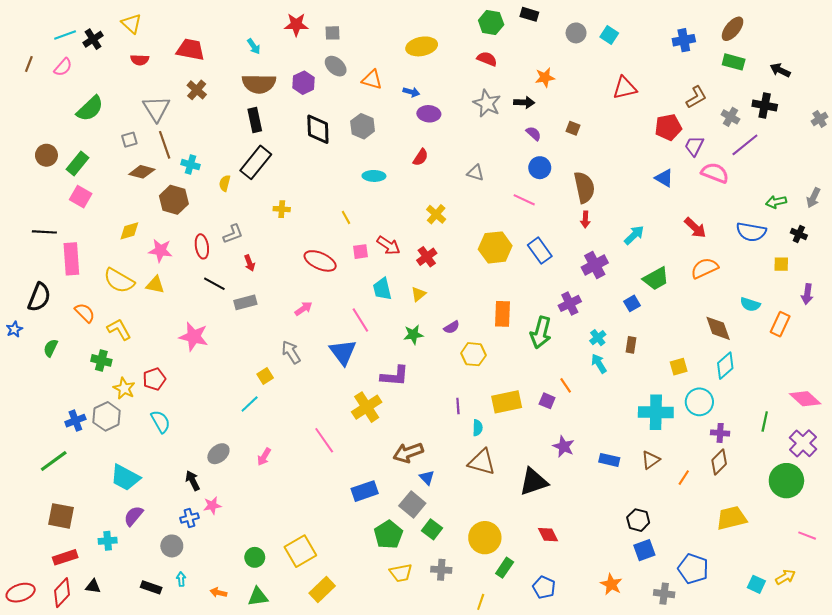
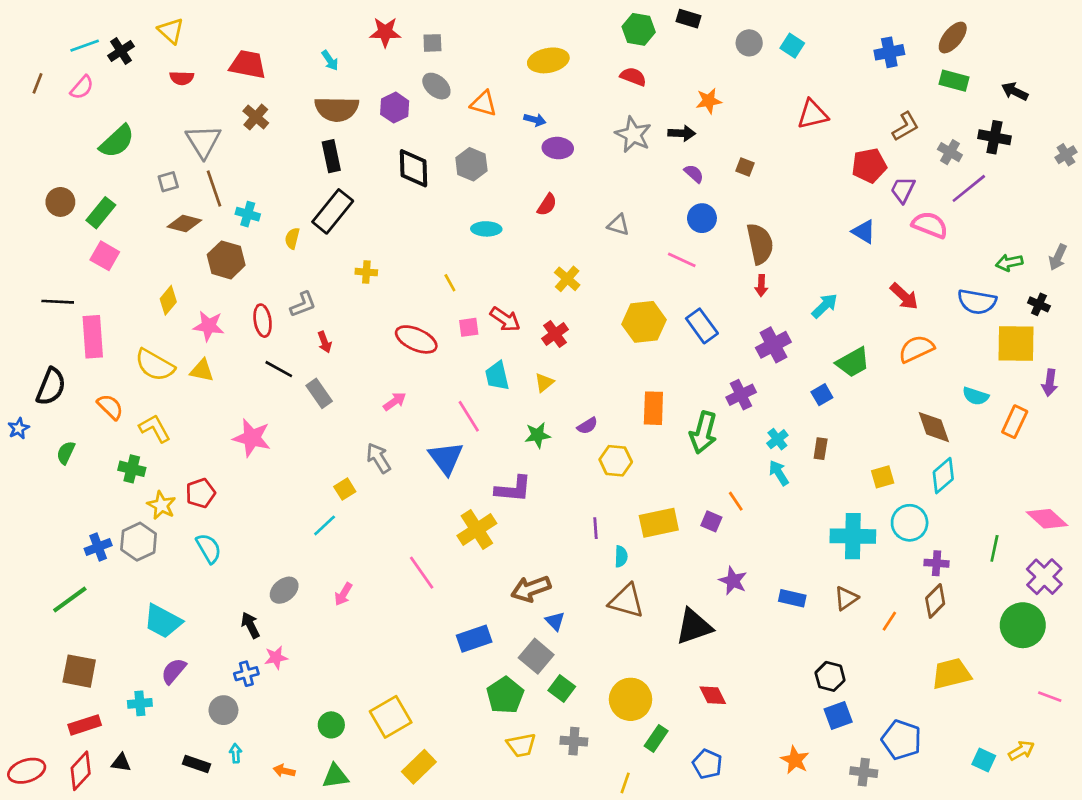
yellow diamond: (129, 231) -> (168, 300), turned -35
yellow square: (781, 264) -> (1016, 343), size x2.0
gray rectangle: (245, 302) -> (319, 393), turned 70

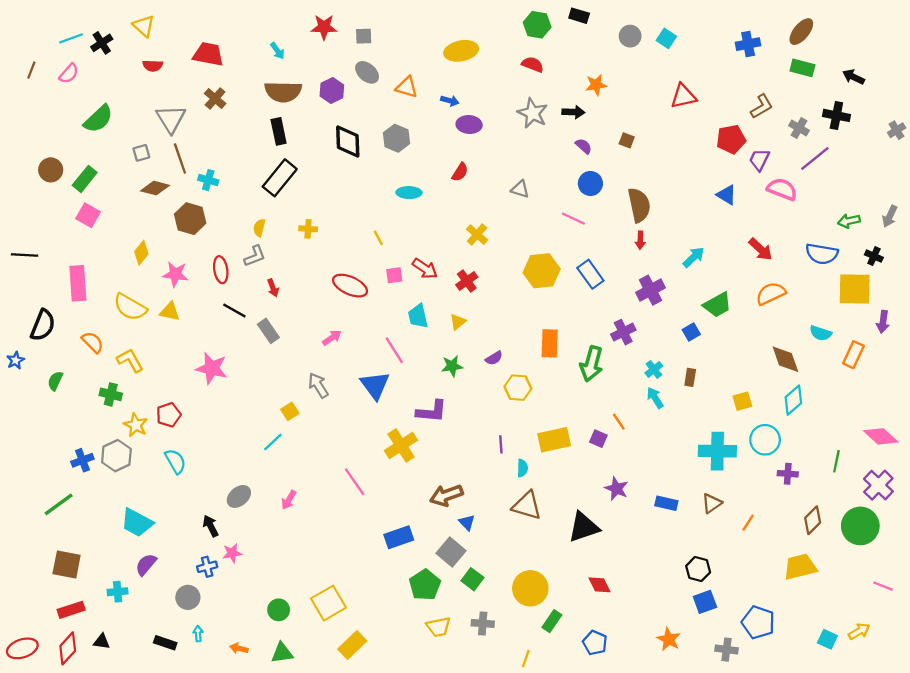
yellow semicircle: (292, 238) -> (259, 228), moved
black line: (58, 302) -> (25, 255), moved
brown diamond: (935, 601) -> (813, 520), moved

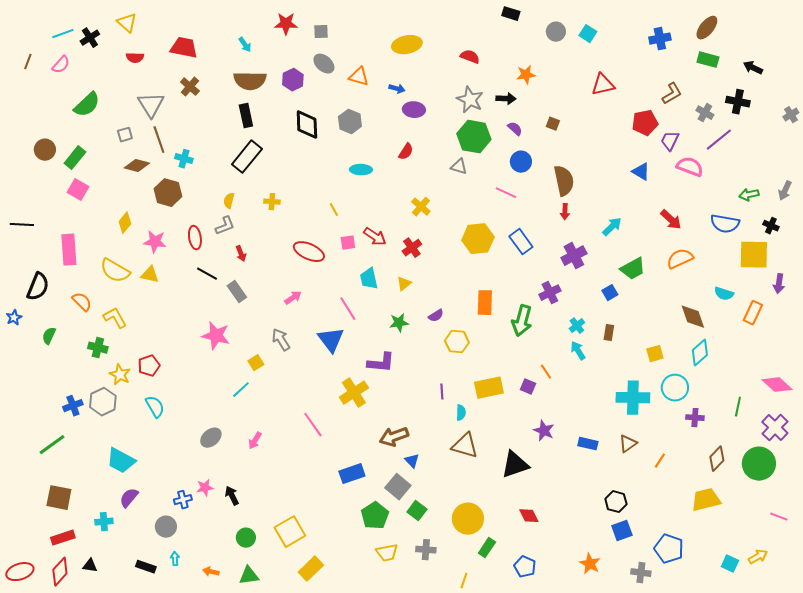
green hexagon: (537, 25) -> (474, 137), moved, size x1.4
pink star: (212, 368) -> (216, 336), moved
black arrow: (211, 526) -> (232, 496), moved

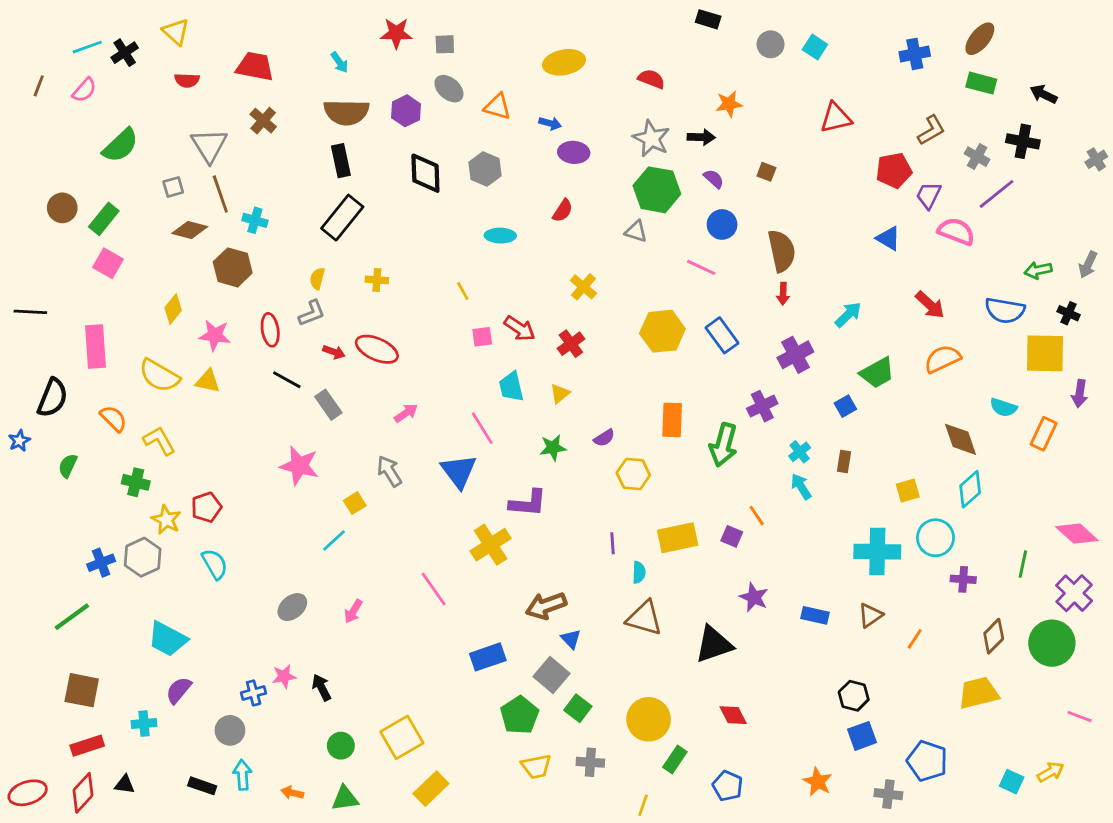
red ellipse: (309, 252) -> (377, 349), moved
red arrow: (241, 254) -> (334, 352), turned -49
cyan arrow: (175, 559) -> (242, 775), size x1.5

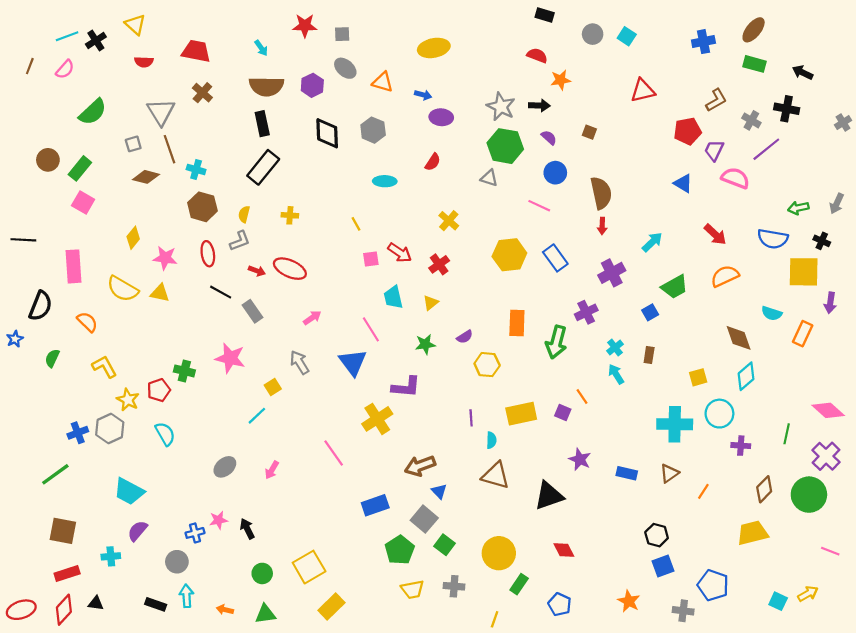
red semicircle: (651, 79) -> (537, 55), moved
brown hexagon: (233, 267) -> (202, 207), moved
yellow L-shape: (159, 441) -> (104, 367), moved
green cross: (136, 482) -> (184, 371), moved

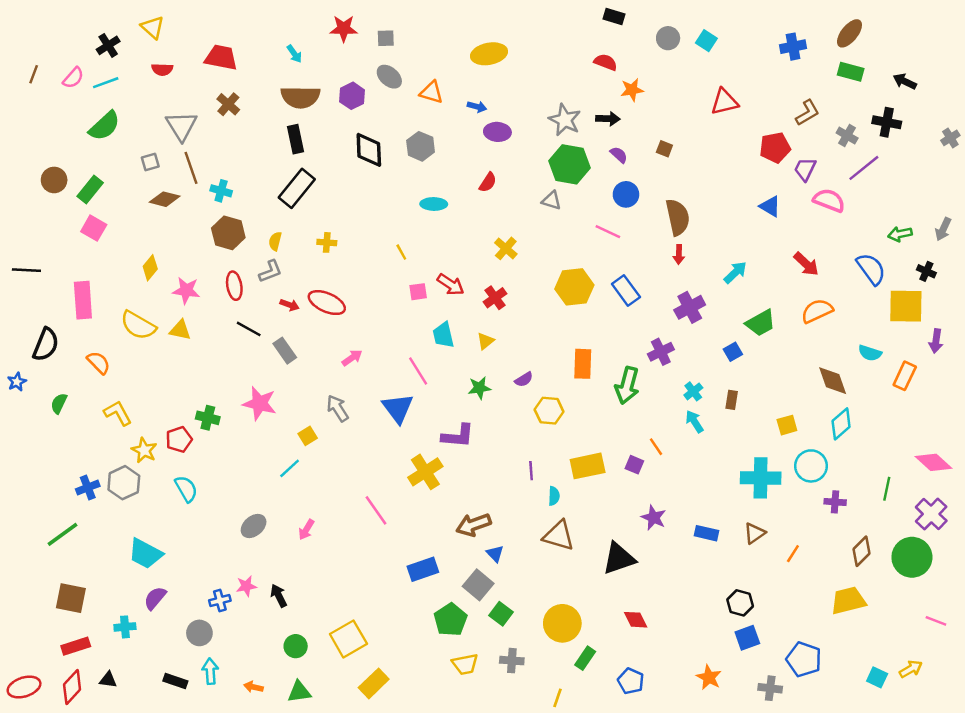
cyan line: (67, 36) -> (106, 83), moved
blue semicircle: (773, 239) -> (871, 269), turned -136

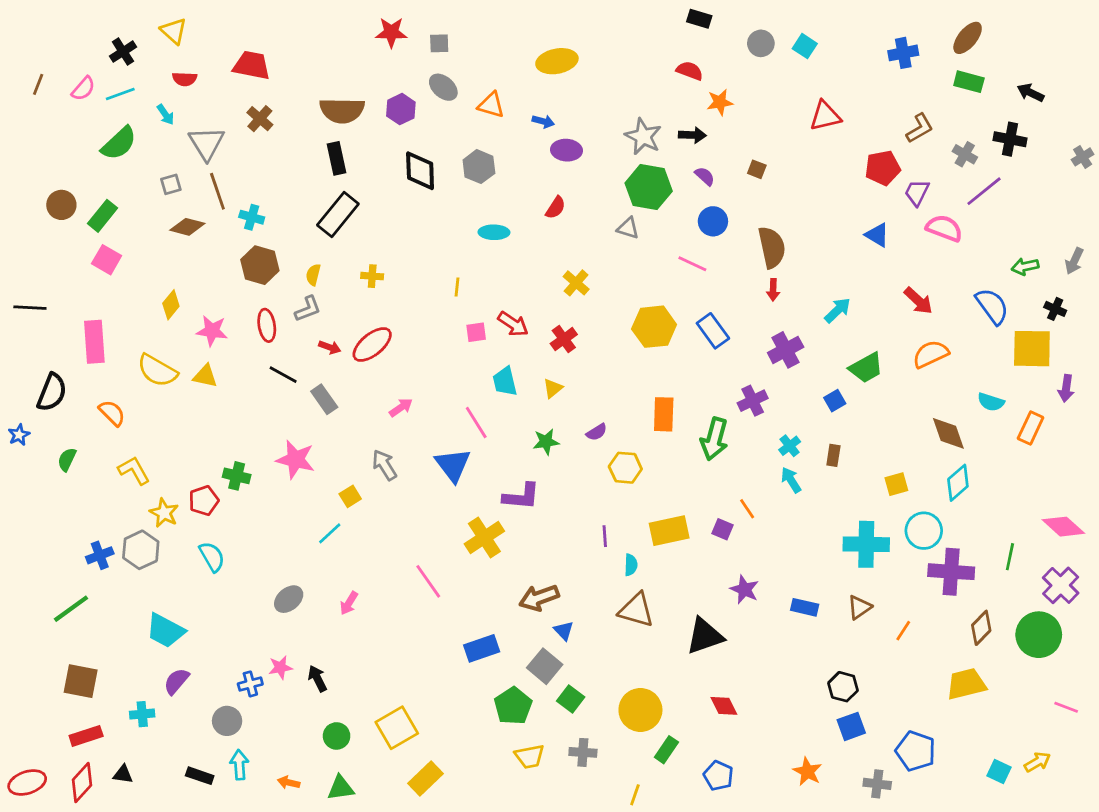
cyan arrow: (294, 54) -> (165, 115), moved
yellow line: (401, 252) -> (457, 287), turned 35
red ellipse: (327, 303) -> (372, 344), turned -63
purple cross: (835, 502) -> (951, 572), size x1.8

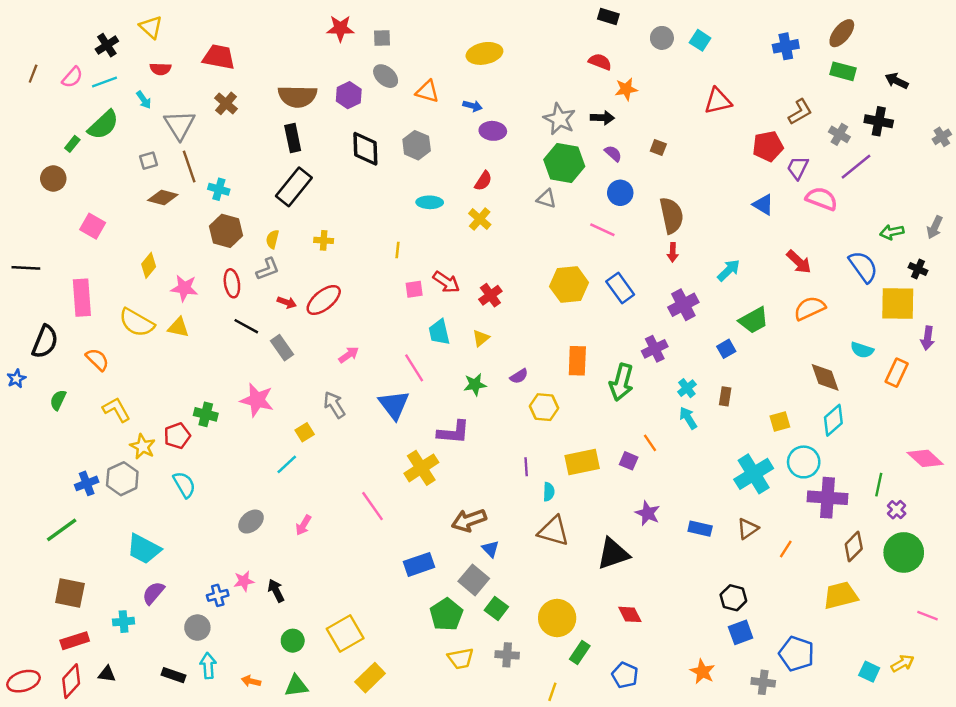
green rectangle: (102, 216) -> (72, 144), moved, size x0.6
yellow cross: (576, 283) -> (480, 219), moved
cyan cross: (866, 544) -> (754, 474), turned -33
purple cross: (1061, 585) -> (897, 510), moved, size x0.6

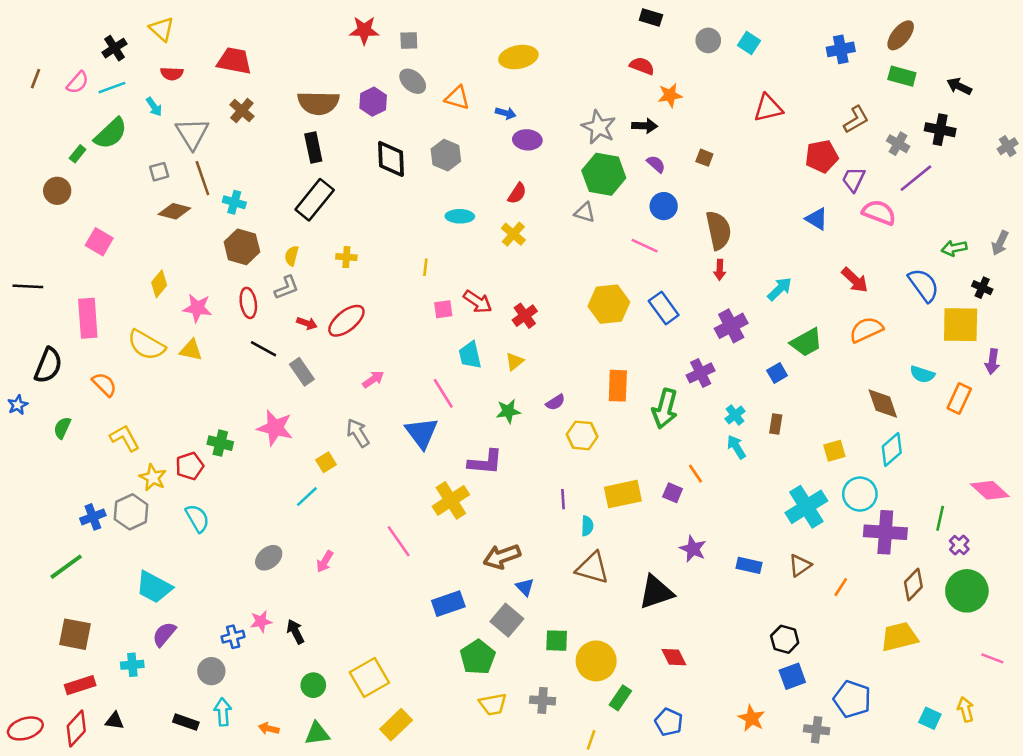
green square: (496, 608) -> (557, 641), moved, turned -35
yellow arrow: (903, 663) -> (966, 709), turned -75

